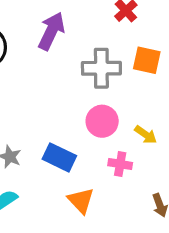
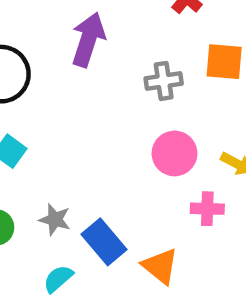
gray cross: (101, 68) -> (164, 81), size x0.7
blue rectangle: (59, 157) -> (104, 242), moved, turned 32

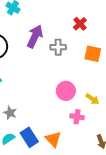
gray cross: (164, 81) -> (58, 47), moved
blue rectangle: (104, 242) -> (29, 137), moved

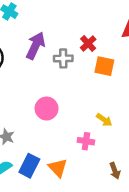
red cross: (80, 24) -> (88, 44), moved
pink circle: (66, 91) -> (47, 109), moved
blue rectangle: (29, 137) -> (29, 166), turned 60

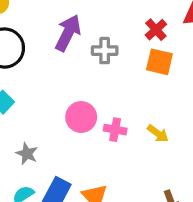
red cross: (88, 44) -> (156, 30), moved
pink cross: (86, 141) -> (115, 130), moved

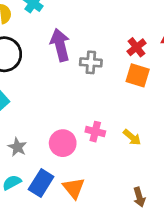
purple arrow: (68, 33) -> (60, 45), turned -44
pink circle: (81, 117) -> (63, 143), moved

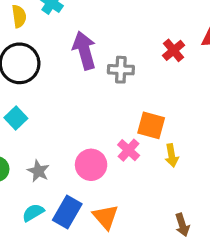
orange square: (138, 75) -> (151, 125), moved
pink cross: (95, 132) -> (129, 150), turned 30
yellow arrow: (132, 137) -> (172, 156), turned 42

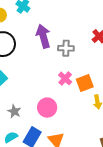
orange square: (151, 125) -> (85, 83), turned -36
pink cross: (129, 150) -> (65, 78), moved

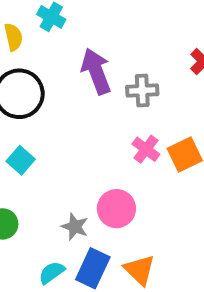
gray star: (14, 111) -> (75, 227), moved

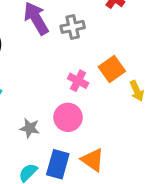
pink cross: (146, 149) -> (78, 81), moved
gray star: (75, 227) -> (30, 128), moved

